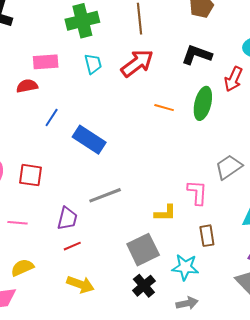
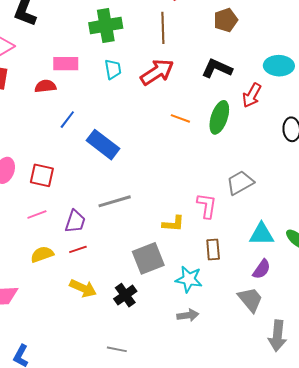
pink line: (18, 223) -> (37, 214), moved, turned -30
yellow semicircle: (22, 268) -> (42, 254), moved
black cross: (144, 286) -> (125, 295), moved

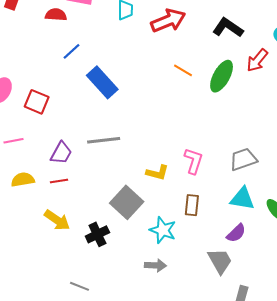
gray trapezoid: (240, 183) -> (243, 159), moved
pink line: (37, 214) -> (14, 141), moved
gray square: (148, 258) -> (127, 202), turned -36

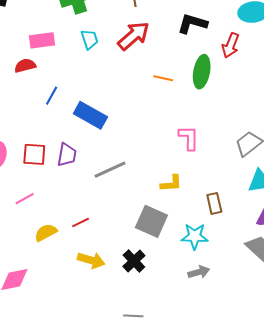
purple trapezoid: (61, 153) -> (67, 155), moved
pink L-shape: (194, 161) -> (189, 138), moved

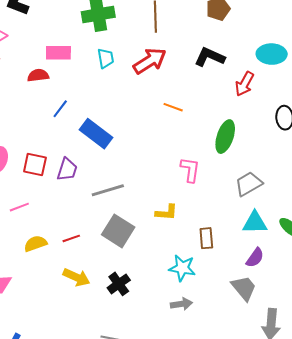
green ellipse: (202, 72) -> (225, 137), moved
gray square: (151, 221) -> (118, 231), moved

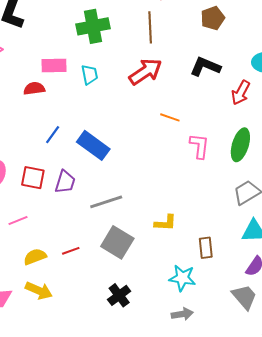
cyan trapezoid: (106, 58) -> (90, 75), moved
blue line: (60, 109) -> (53, 135), moved
green ellipse: (225, 137) -> (240, 145), moved
pink L-shape: (190, 170) -> (199, 146), moved
yellow arrow: (77, 277) -> (39, 291), moved

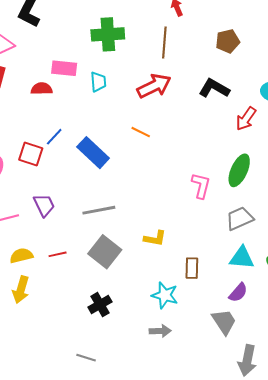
orange line: (170, 117) -> (141, 132), moved
pink L-shape: (199, 146) -> (201, 186), moved
red square: (33, 178) -> (31, 154), moved
purple trapezoid: (65, 182) -> (44, 205), moved, turned -50
yellow arrow: (39, 291) -> (21, 290), turned 76

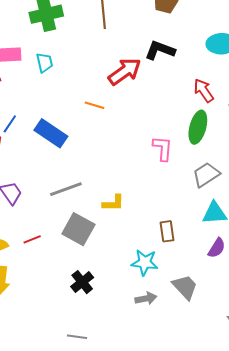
red arrow: (154, 86) -> (125, 71), moved
red arrow: (246, 119) -> (204, 91), moved, turned 120
yellow L-shape: (155, 238) -> (113, 203), moved
gray trapezoid: (224, 322) -> (185, 287), moved

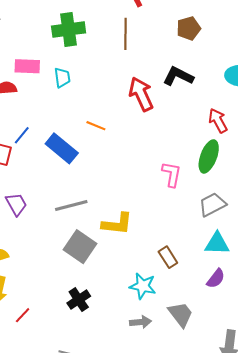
red arrow: (125, 71) -> (141, 94), turned -84
orange line: (95, 105) -> (96, 126), moved
yellow L-shape: (113, 203) -> (117, 224), size x1.4
brown rectangle: (167, 231) -> (168, 257), turned -30
red line: (32, 239) -> (23, 315), moved, turned -30

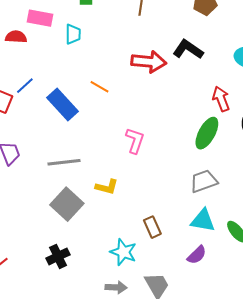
red arrow: (141, 94) -> (149, 62), turned 112
pink L-shape: (172, 174) -> (135, 141), moved
yellow L-shape: (117, 224) -> (107, 187), size x0.7

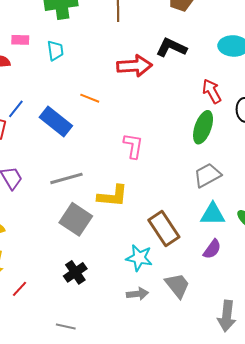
pink rectangle: (40, 18) -> (20, 40), size x0.7
yellow L-shape: (107, 187) -> (113, 196), size x1.4
brown rectangle: (152, 227) -> (164, 229), size x1.6

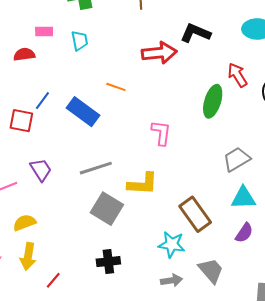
green ellipse: (203, 127) -> (213, 101), moved
black cross: (75, 272) -> (108, 262), turned 30

